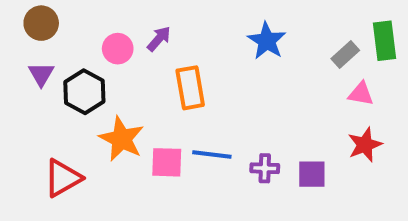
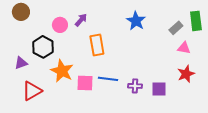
purple triangle: (41, 74) -> (21, 63), moved, turned 40

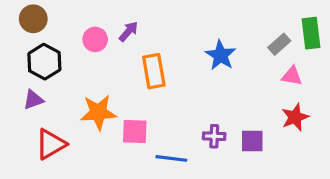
blue star: (136, 21) -> (221, 55), moved
black hexagon: (43, 47) -> (44, 62), moved
orange star: (62, 71) -> (98, 112), turned -30
blue line: (108, 79) -> (171, 158), moved

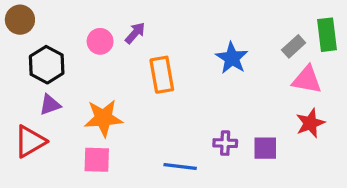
brown circle: (33, 19) -> (20, 20), moved
pink triangle: (292, 76) -> (307, 80), size x1.4
purple triangle: (33, 100) -> (50, 105), moved
pink square: (135, 131) -> (97, 160), moved
red triangle: (51, 144) -> (30, 141), moved

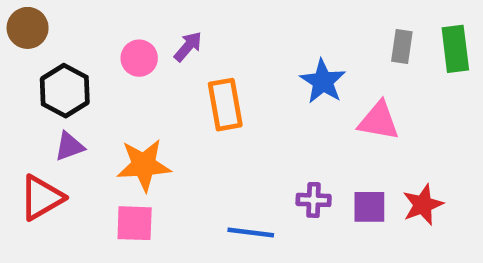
gray rectangle: (294, 46) -> (402, 47), moved, turned -40
pink triangle: (307, 80) -> (379, 121), moved
red star: (310, 123) -> (423, 205), moved

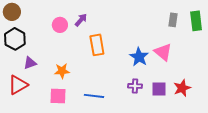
blue star: (323, 81) -> (139, 57), moved
black hexagon: (65, 91) -> (15, 39), moved
pink triangle: (379, 121) -> (163, 52), turned 30
orange star: (144, 165) -> (62, 71), size x0.7
blue line: (251, 232) -> (94, 96), moved

